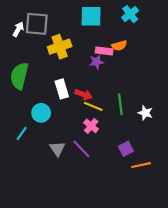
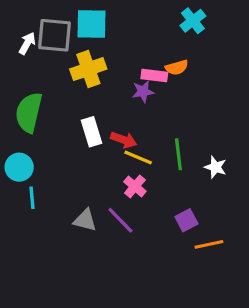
cyan square: (91, 16) -> (92, 24), moved
cyan circle: (41, 113) -> (19, 167), moved
cyan line: (22, 134) -> (32, 198), turned -40
gray triangle: (57, 149) -> (85, 220), turned -42

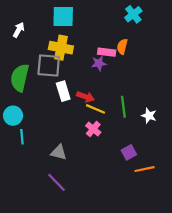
gray square: (55, 35) -> (49, 65), moved
orange semicircle: (177, 67) -> (122, 47), turned 120
yellow cross: (88, 69) -> (61, 48), turned 30
purple line: (120, 220) -> (56, 182), moved

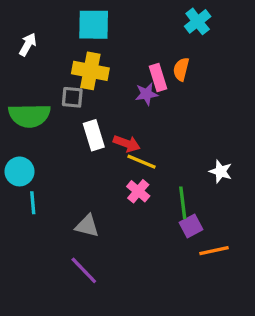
pink rectangle: (107, 52) -> (158, 78), turned 66
gray square: (49, 65) -> (72, 97), size x0.6
green semicircle: (20, 78) -> (29, 115), turned -104
green line: (123, 107) -> (183, 203), moved

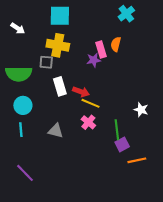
white arrow: (28, 45) -> (18, 28), turned 96
cyan circle: (19, 171) -> (23, 105), moved
gray triangle: (87, 226) -> (56, 131), moved
purple line: (84, 270) -> (25, 173), moved

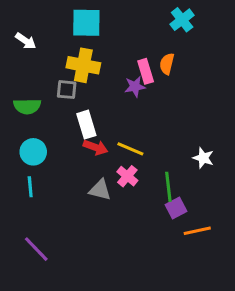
green semicircle: (19, 74) -> (27, 106), size x0.7
red arrow: (81, 92) -> (95, 147), moved
gray triangle: (56, 131) -> (100, 190), moved

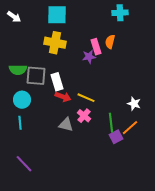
cyan cross: (182, 20) -> (120, 13), turned 35
white arrow: (26, 41) -> (14, 17), moved
gray square: (67, 90) -> (36, 76), moved, size x1.5
orange line: (197, 231) -> (130, 128), moved, turned -30

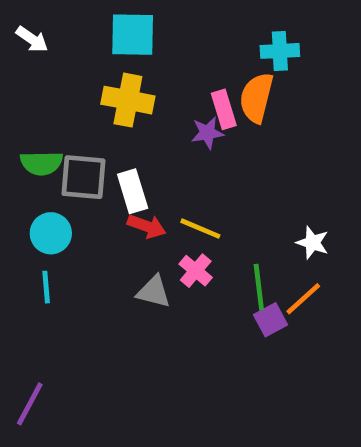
cyan cross: (120, 13) -> (280, 51), moved
orange semicircle: (110, 42) -> (256, 98), size x1.5
purple line: (24, 164) -> (30, 404), moved, turned 72

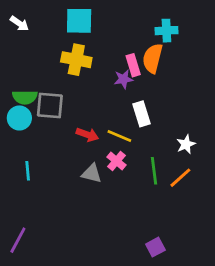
white rectangle: (133, 191) -> (142, 114), moved
cyan circle: (51, 233) -> (19, 118), moved
white star: (313, 243) -> (186, 144), turned 30
purple square: (270, 320) -> (155, 247), moved

